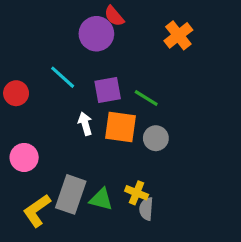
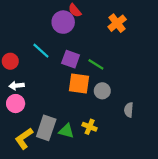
purple square: (108, 90) -> (71, 59), turned 30
white arrow: (85, 124) -> (17, 86), moved, turned -80
gray semicircle: (146, 209) -> (129, 110), moved

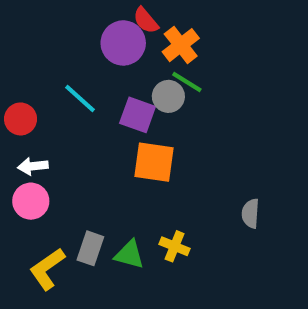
orange cross: (117, 23) -> (181, 45), moved
green line: (96, 64) -> (187, 82), moved
gray circle: (102, 91) -> (168, 96), moved
gray rectangle: (46, 128) -> (90, 248), size x0.7

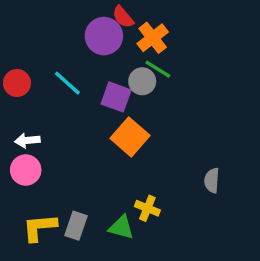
red circle: (21, 119) -> (17, 83), moved
orange square: (154, 162) -> (130, 137), turned 33
gray rectangle: (90, 248) -> (76, 226), moved
green triangle: (129, 255) -> (121, 227), moved
yellow L-shape: (47, 269) -> (40, 227), turned 30

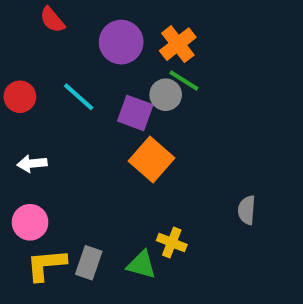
red semicircle: (123, 17) -> (52, 20), moved
pink circle: (26, 170) -> (30, 222), moved

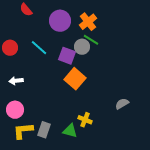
gray semicircle: (247, 210) -> (122, 104), turned 56

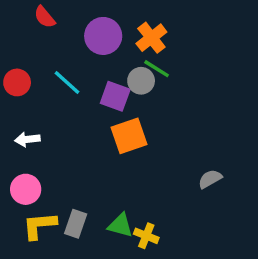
orange square: (75, 79) -> (129, 136), turned 30
yellow cross: (85, 120) -> (146, 236), moved

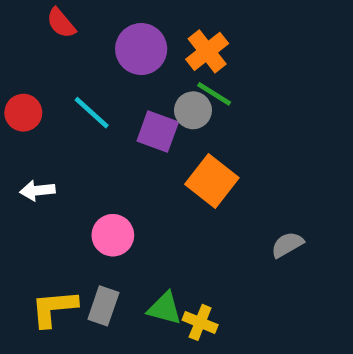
orange square: (129, 136) -> (212, 181), moved, turned -33
pink circle: (26, 189) -> (113, 235), moved

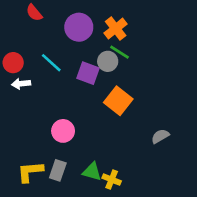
white arrow: (37, 190) -> (21, 84), moved

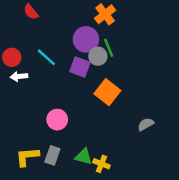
purple circle: (79, 27) -> (86, 39), moved
orange cross: (116, 28) -> (105, 14), moved
green line: (120, 52) -> (109, 48), turned 36

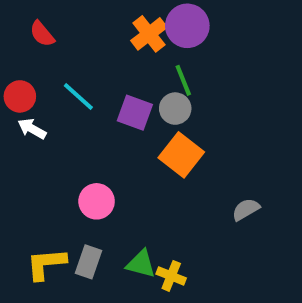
red semicircle: (31, 12) -> (42, 34), moved
orange cross: (105, 14) -> (149, 34), moved
purple circle: (86, 39) -> (187, 26), moved
gray circle: (98, 56) -> (175, 109), moved
white arrow: (19, 76) -> (32, 129), turned 35

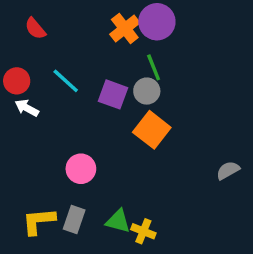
gray semicircle: (246, 209) -> (228, 170), moved

